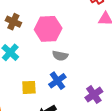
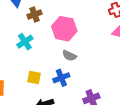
brown cross: (13, 22) -> (34, 14), turned 32

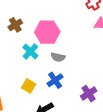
cyan cross: (25, 42) -> (30, 51), moved
yellow square: (34, 78) -> (29, 86), turned 32

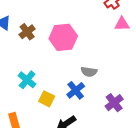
cyan cross: (30, 51) -> (27, 80), moved
gray semicircle: (58, 57) -> (89, 72), moved

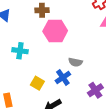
brown cross: (27, 32) -> (42, 10), moved, turned 32
cyan cross: (27, 80) -> (20, 51), moved, turned -35

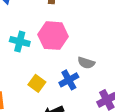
pink hexagon: (55, 31) -> (53, 36), moved

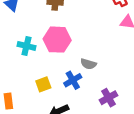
yellow square: (37, 83) -> (43, 84), turned 35

